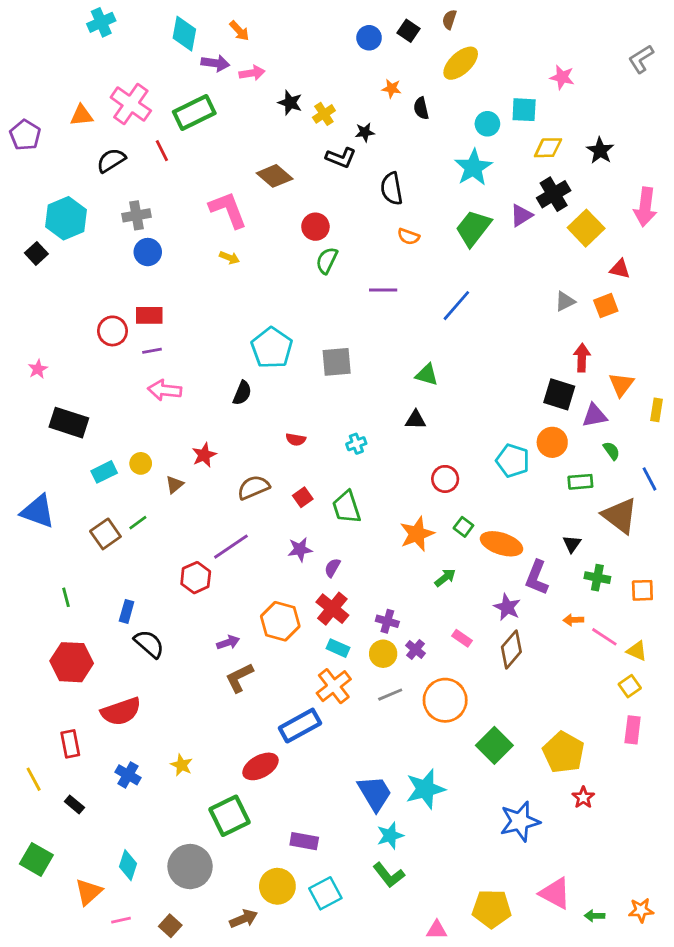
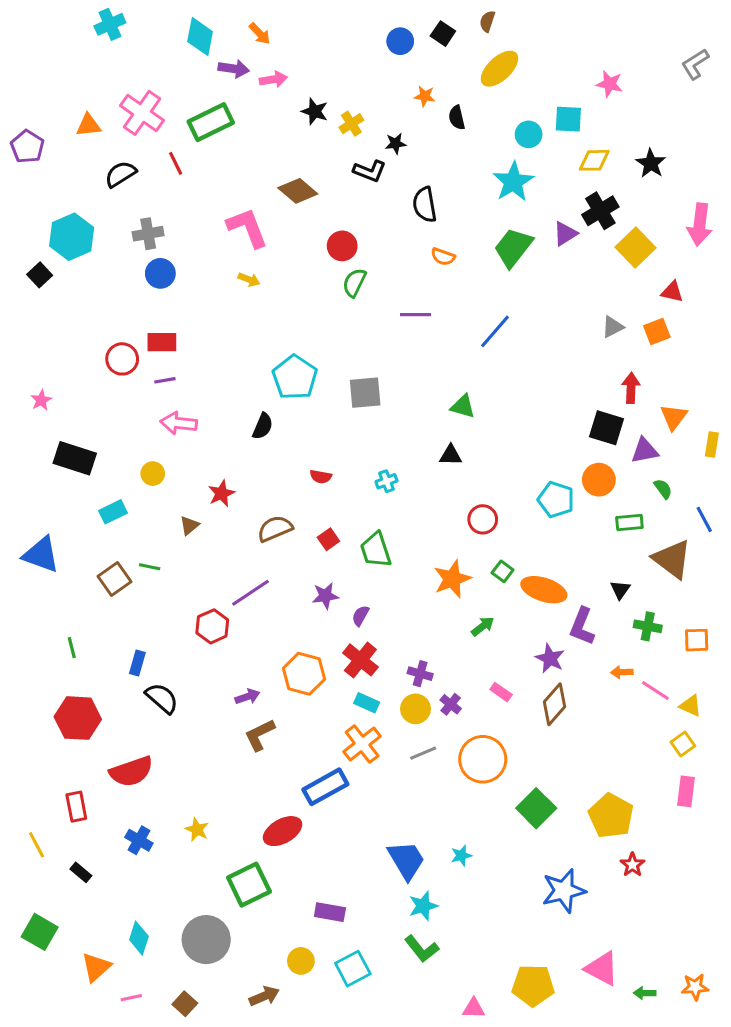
yellow circle: (141, 463) -> (153, 474), moved
green line: (138, 523) -> (150, 567), turned 48
cyan star: (425, 789) -> (461, 856), size x0.5
yellow circle: (277, 886) -> (301, 961), size x0.7

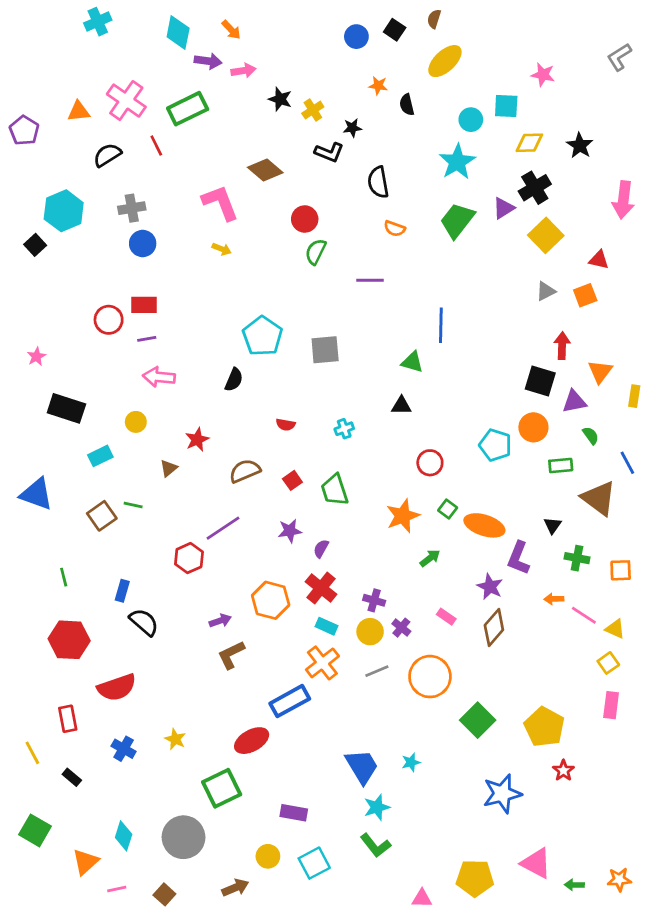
yellow square: (636, 247) -> (546, 235), moved
blue line: (495, 331) -> (441, 325), moved, turned -40

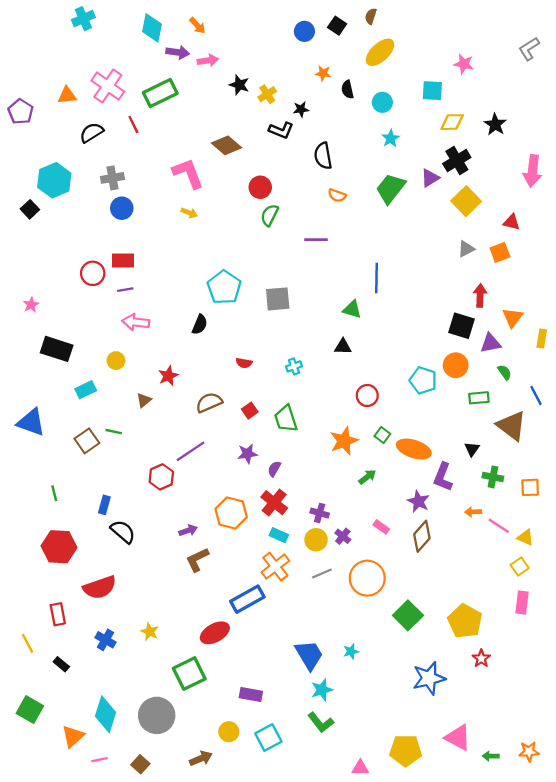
cyan circle: (471, 120) -> (382, 102), moved
cyan star: (457, 162) -> (391, 138), size x0.6
cyan diamond: (124, 836) -> (105, 714), size x1.4

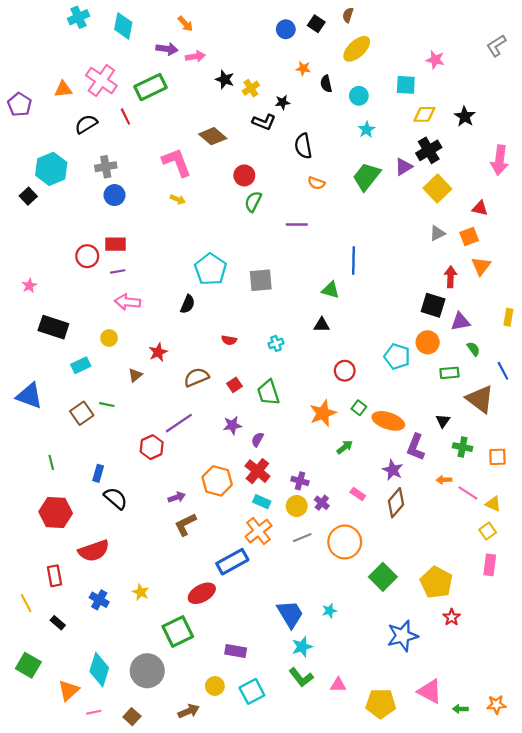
cyan diamond: (152, 28) -> (123, 26), moved
orange triangle: (513, 318) -> (481, 266), moved
pink triangle: (360, 768) -> (338, 685), moved

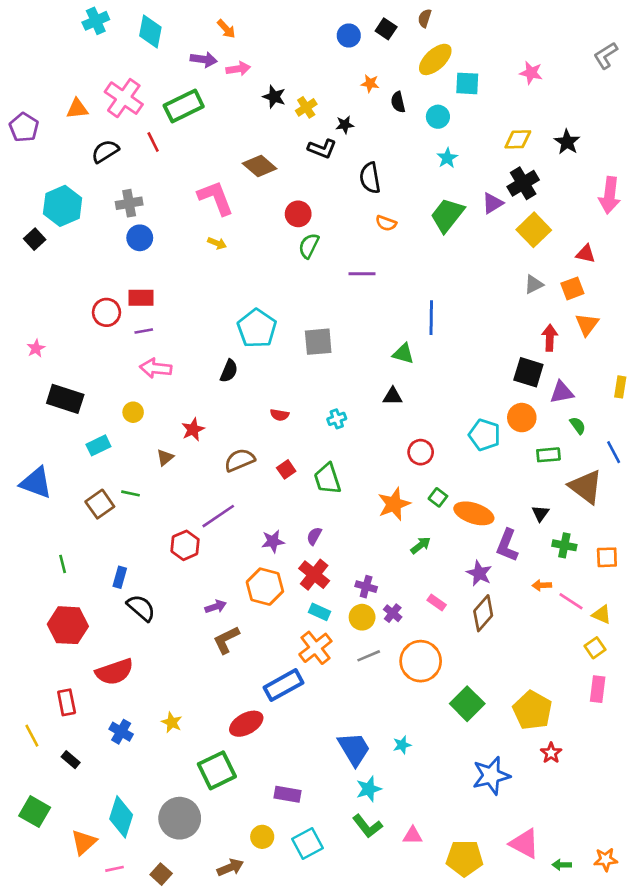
cyan square: (406, 85) -> (467, 83), moved
purple star: (232, 425) -> (273, 541), moved

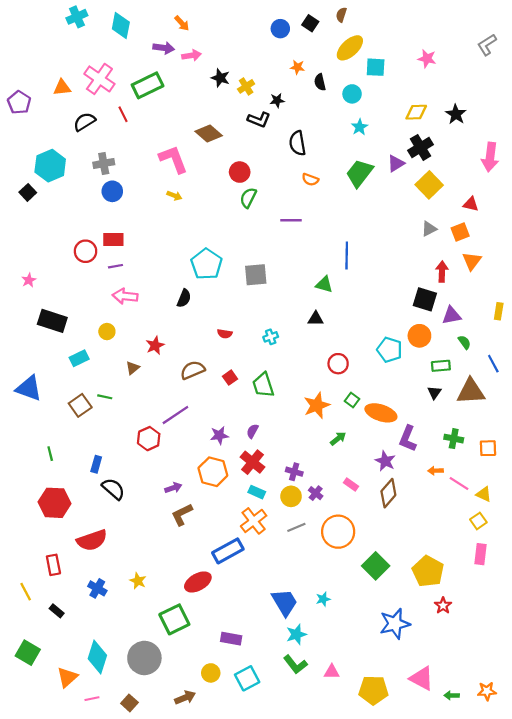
brown triangle: (586, 487) -> (471, 391), turned -40
black triangle: (540, 513) -> (434, 393), moved

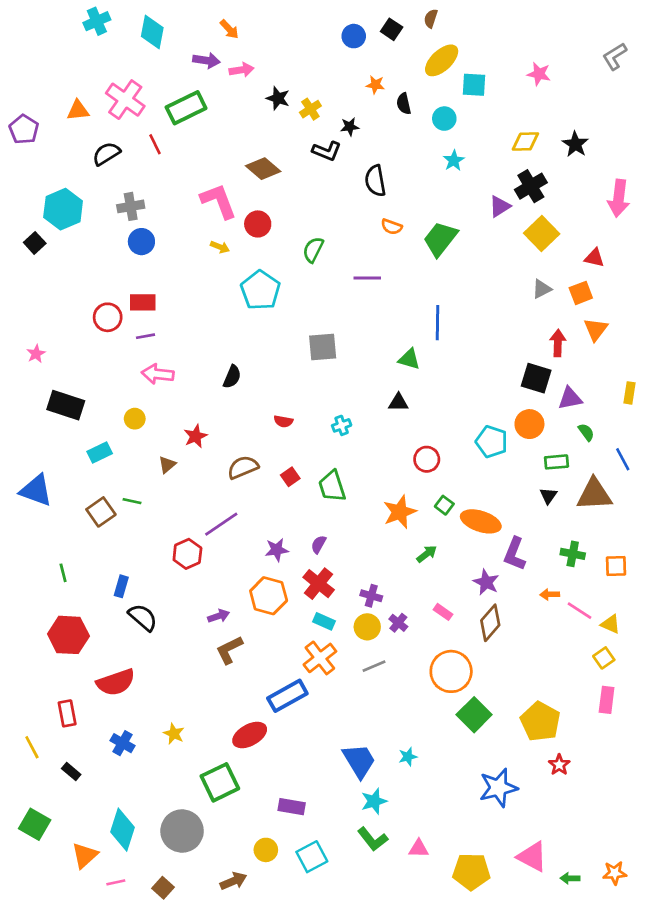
red circle: (240, 172) -> (258, 224), moved
green trapezoid: (360, 173) -> (440, 239), moved
cyan pentagon: (206, 264) -> (260, 290), moved
orange circle: (338, 532) -> (451, 671), moved

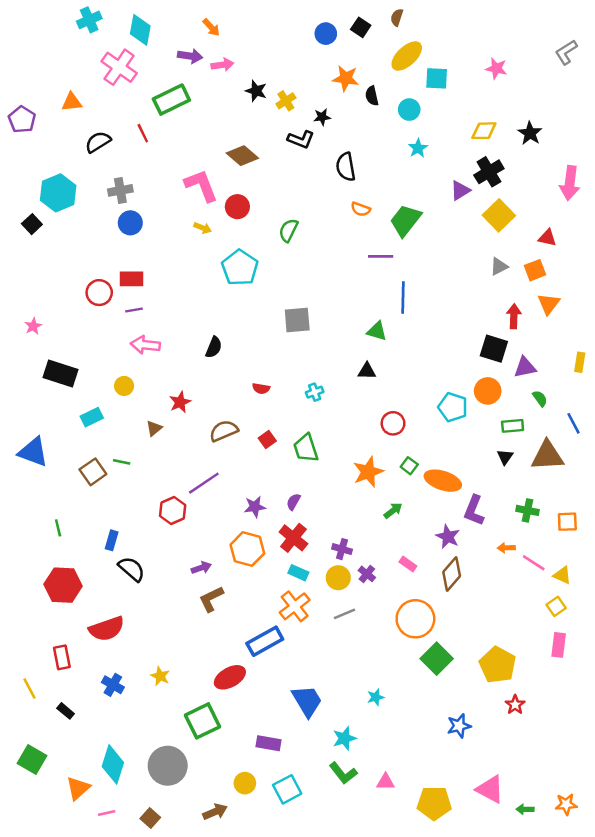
orange star: (375, 85) -> (346, 78), size x1.5
pink cross: (125, 100) -> (119, 67), moved
purple line: (367, 278) -> (381, 256), moved
blue trapezoid: (359, 761) -> (307, 701), moved
blue star: (498, 788) -> (459, 726), size x0.7

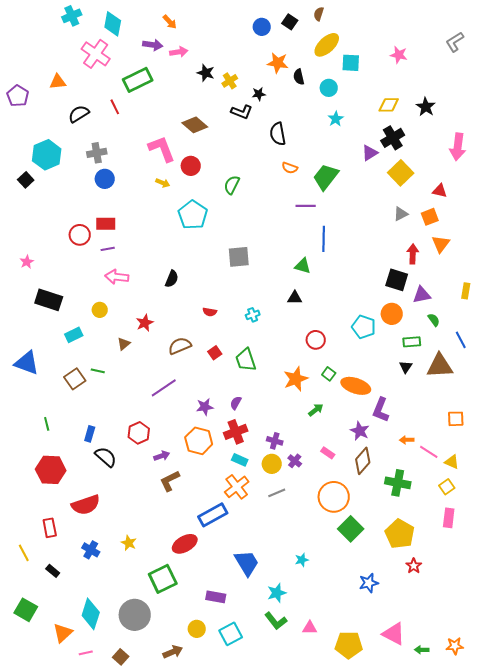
red hexagon: (173, 510) -> (139, 433), moved
green cross: (527, 510) -> (398, 483), moved, size x1.4
red cross: (293, 538) -> (236, 432), turned 30

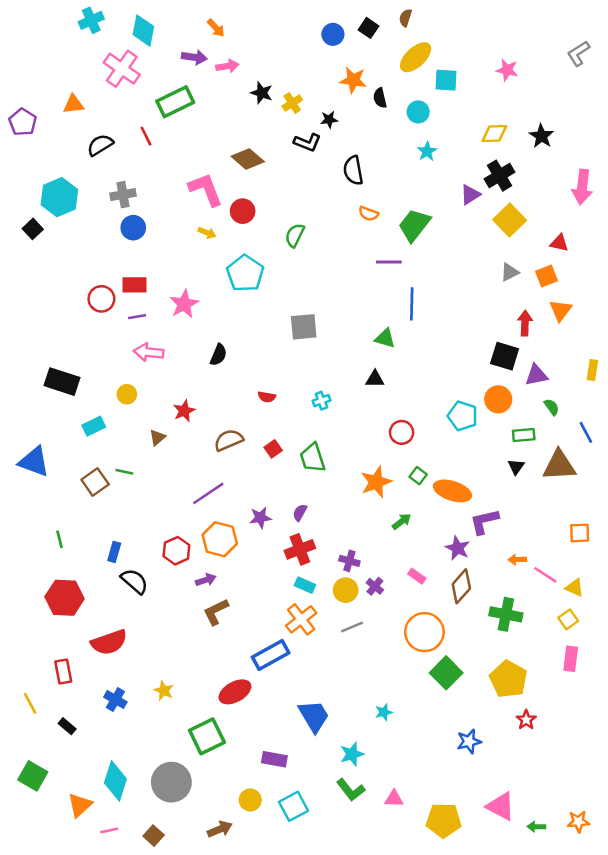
pink star: (27, 262) -> (184, 304), moved, size x1.6
purple L-shape: (381, 410) -> (484, 521), turned 55
orange hexagon: (199, 441) -> (220, 539), moved

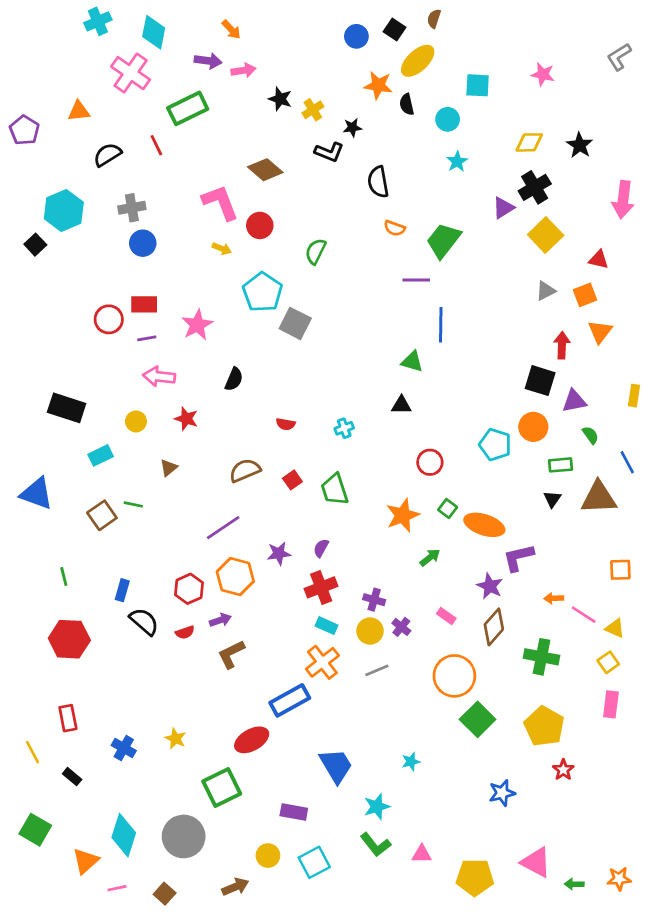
yellow ellipse: (416, 57) -> (418, 61), moved
gray square: (304, 327) -> (295, 323), moved, turned 32
red star: (184, 411) -> (186, 419), moved, turned -30
red semicircle: (109, 642) -> (185, 632), moved, size x0.5

